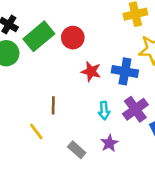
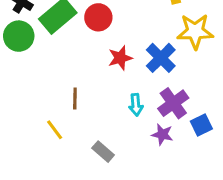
red star: (91, 71) -> (120, 58), turned -30
blue cross: (125, 71) -> (161, 58), turned 35
purple star: (109, 143) -> (162, 134), moved, turned -30

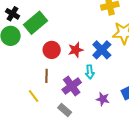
red circle: (98, 17) -> (52, 50), moved
purple cross: (173, 103) -> (72, 86), moved
cyan arrow: (136, 105) -> (90, 72), moved

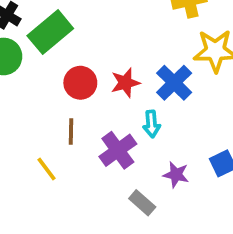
gray rectangle: (65, 110) -> (142, 203), moved

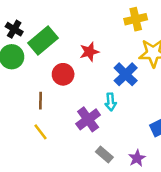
red star: (125, 83) -> (89, 52), moved
brown line: (71, 131) -> (40, 101), moved
purple star: (176, 175) -> (137, 158), moved, turned 30

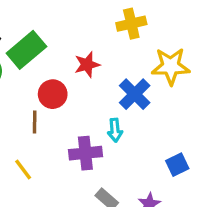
yellow cross: (136, 19) -> (131, 24), moved
brown line: (40, 101) -> (35, 122), moved
purple cross: (88, 119) -> (85, 153), turned 30

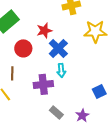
blue cross: (135, 94) -> (58, 48), moved
brown line: (35, 122) -> (12, 73), moved

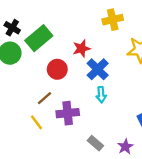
brown line: (12, 73) -> (45, 98), turned 48
purple cross: (43, 84) -> (68, 113), moved

